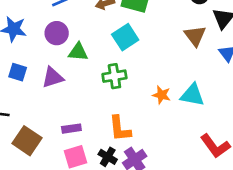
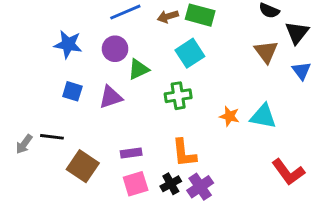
green triangle: (78, 52) -> (139, 69), turned -30
black cross: (108, 157) -> (171, 184), turned 30

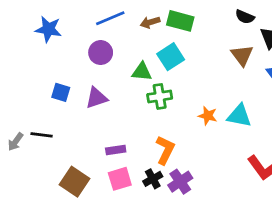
blue star: (68, 44) -> (48, 29), moved
green triangle: (139, 69) -> (142, 72), moved, turned 30
orange L-shape: (184, 153) -> (165, 150), turned -148
brown square: (83, 166) -> (75, 182), moved

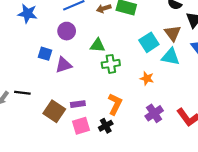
cyan square: (171, 57) -> (149, 42), moved
blue square: (61, 92) -> (45, 54), moved
cyan triangle: (239, 116) -> (171, 57), moved
brown square: (75, 182) -> (54, 111), moved
purple cross: (180, 182) -> (154, 113), moved

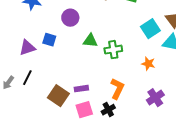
green triangle: (97, 45) -> (90, 41), moved
purple triangle: (64, 65) -> (27, 48), moved
black line: (22, 93) -> (27, 78), turned -70

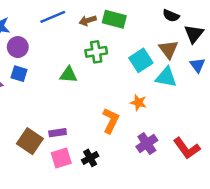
purple circle: (70, 18) -> (18, 47), moved
green cross: (113, 50) -> (96, 52), moved
orange L-shape: (117, 89) -> (111, 121), moved

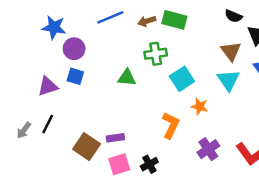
cyan square: (141, 60) -> (182, 79), moved
cyan triangle: (166, 77) -> (228, 80), turned 45

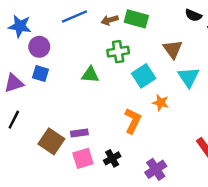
brown triangle: (231, 51) -> (173, 49), moved
purple cross: (208, 149) -> (156, 169), moved

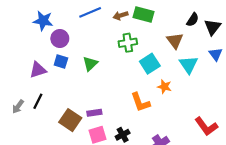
black semicircle: (193, 15) -> (193, 20), moved, turned -80
green triangle: (90, 75) -> (90, 64), moved, turned -49
orange L-shape: (133, 121) -> (140, 102), turned 135

